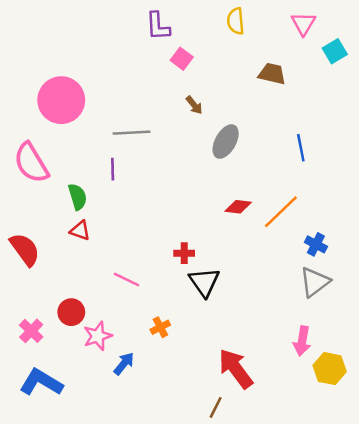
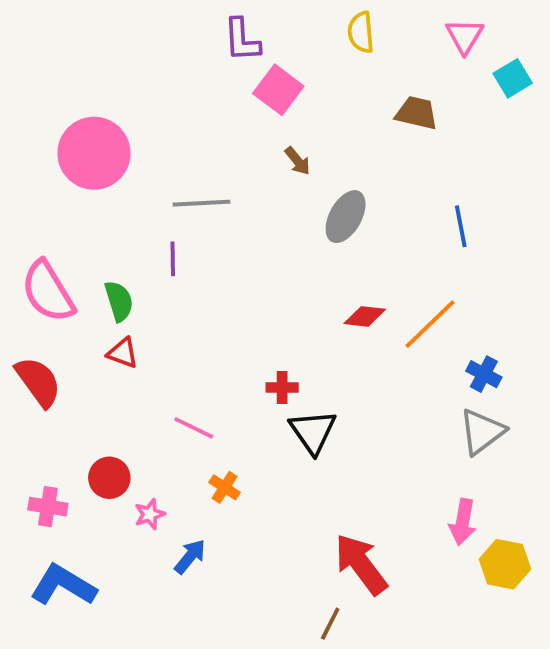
pink square: (182, 59) -> (278, 90), size x1.4
pink semicircle: (31, 163) -> (48, 291), moved
orange cross: (160, 327) -> (225, 487), moved, turned -30
pink cross: (31, 331) -> (48, 507), turned -35
pink star: (98, 336) -> (150, 514), size x0.7

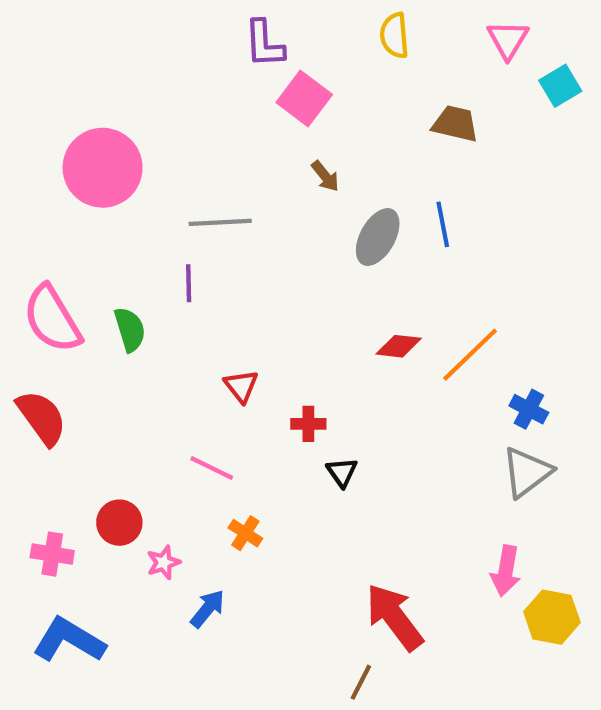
blue line: (461, 226) -> (443, 224), moved
red triangle: (123, 353) -> (241, 386), moved, turned 32
black triangle: (313, 432) -> (342, 472), size x0.6

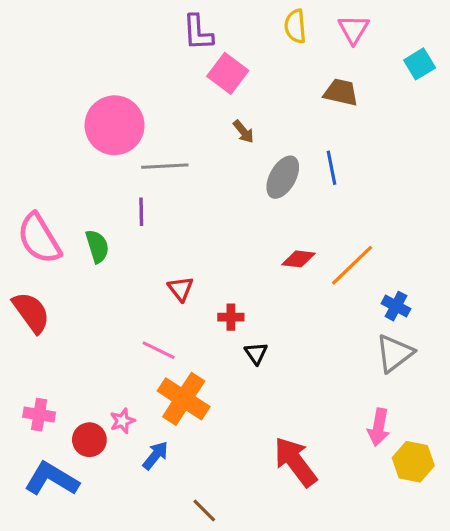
pink triangle: (508, 40) -> (354, 29), moved
pink circle: (103, 168) -> (115, 125), moved
red circle: (119, 523) -> (89, 440), moved
orange cross: (245, 533) -> (184, 399), size x2.0
brown line: (361, 682) -> (204, 510), moved, turned -72

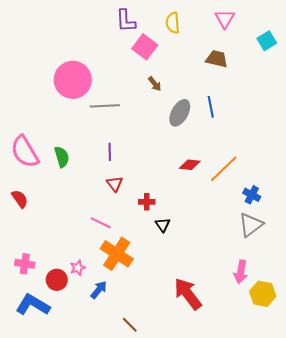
yellow semicircle: (295, 26) -> (173, 23), moved
purple line: (141, 212) -> (110, 152), moved
red semicircle: (31, 312) -> (20, 199), size x0.7

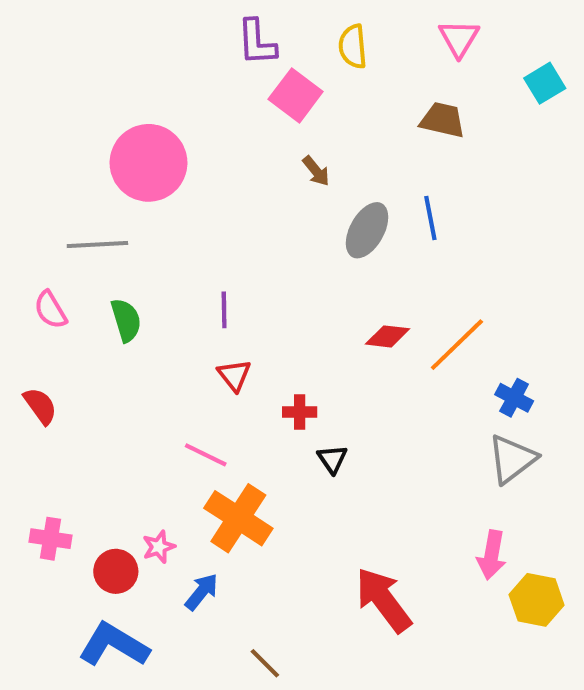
gray line: (105, 106) -> (97, 245), moved
pink semicircle: (25, 152) -> (50, 310), size x0.6
blue L-shape: (33, 305) -> (114, 645), moved

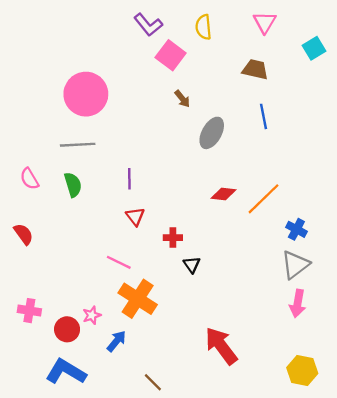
purple L-shape: (257, 42) -> (148, 25), turned -36
blue line: (430, 218) -> (263, 116), moved
gray line: (97, 245) -> (78, 145), moved
pink arrow: (492, 555) -> (298, 303), moved
yellow hexagon: (537, 600) -> (302, 371), moved

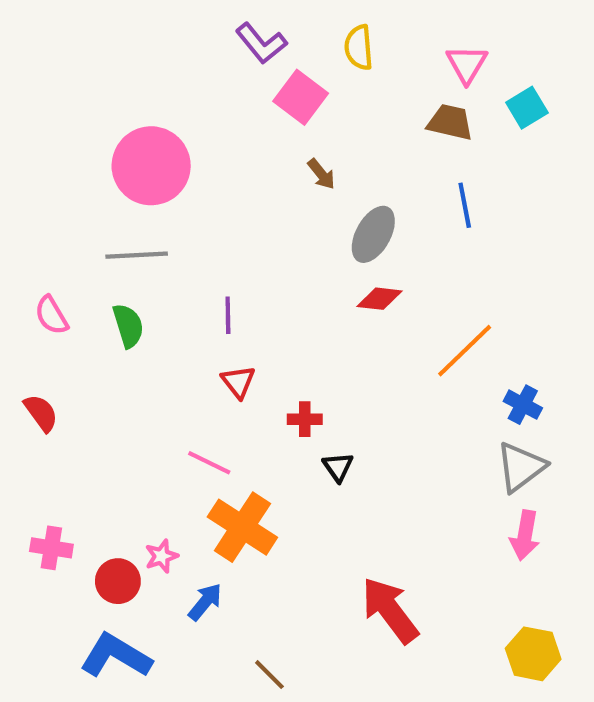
pink triangle: (265, 22) -> (467, 64), moved
cyan square: (314, 48) -> (527, 108), moved
red diamond: (223, 194) -> (380, 299), moved

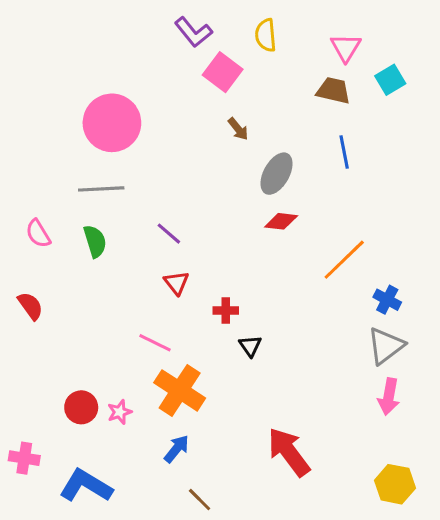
purple line: (228, 315) -> (169, 234), turned -48
pink cross: (51, 548) -> (24, 458), moved
red circle: (118, 581) -> (81, 407), moved
blue arrow: (205, 602) -> (177, 449), moved

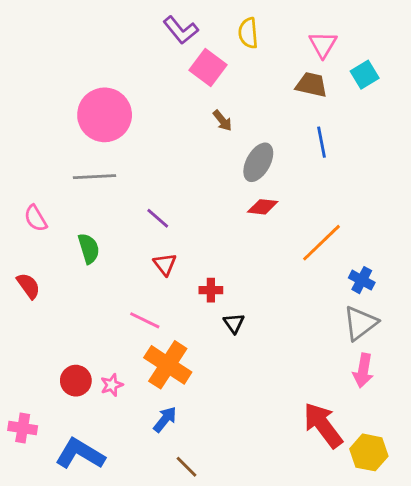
green semicircle: (95, 241) -> (89, 248), moved
red arrow: (289, 452) -> (323, 425), moved

